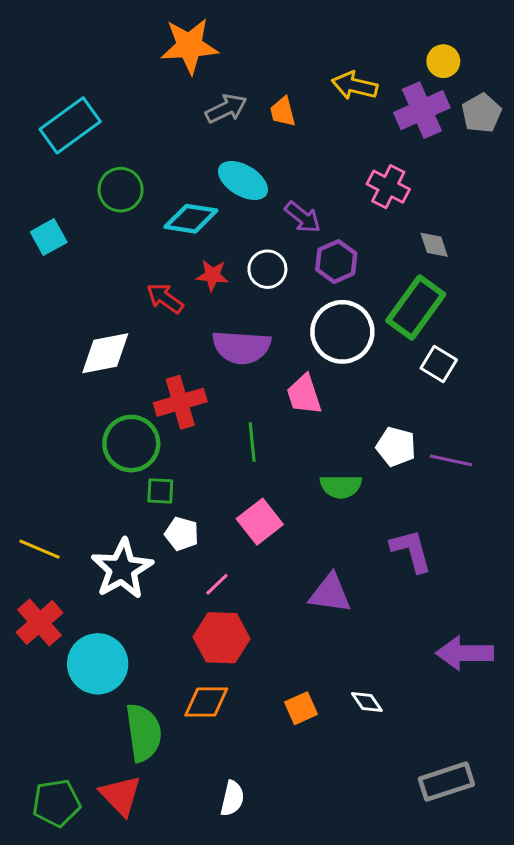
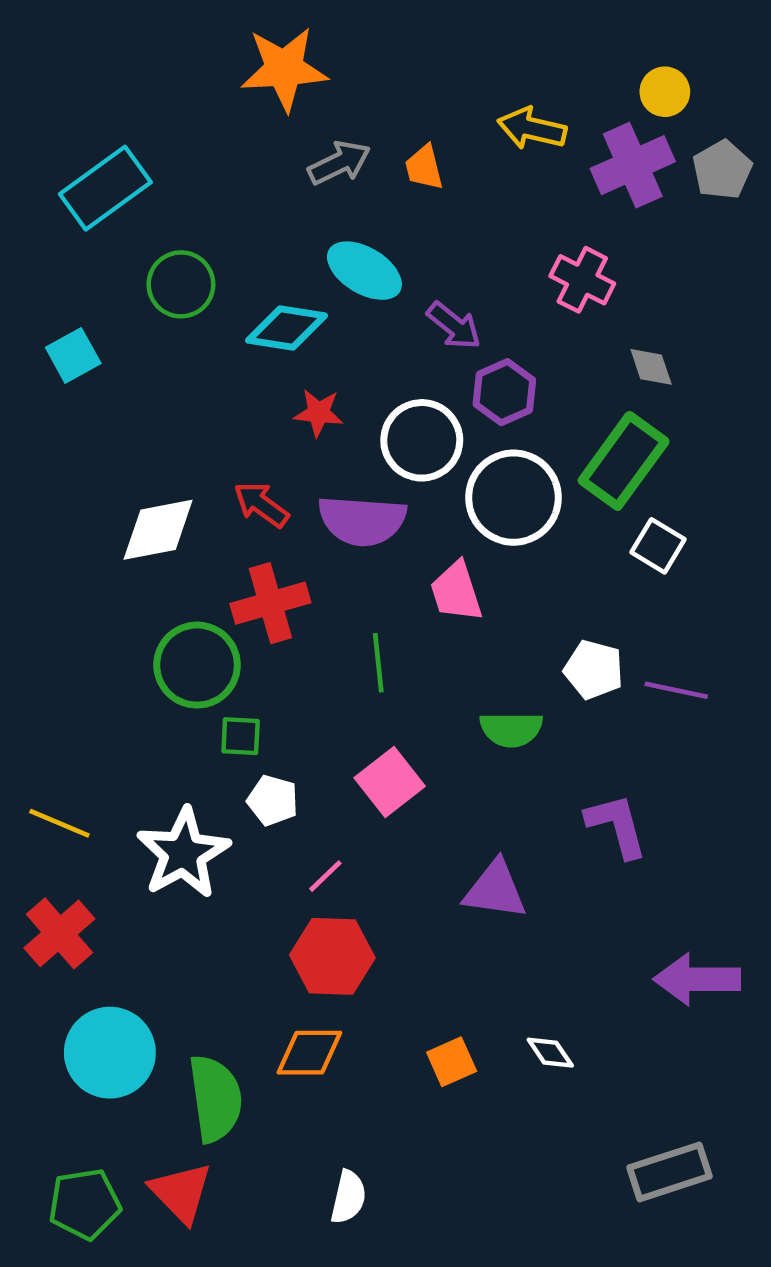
white circle: (267, 269) -> (422, 440), moved, size x1.4
red arrow: (165, 298) -> (261, 505), moved
cyan circle: (98, 664) -> (110, 1053), moved

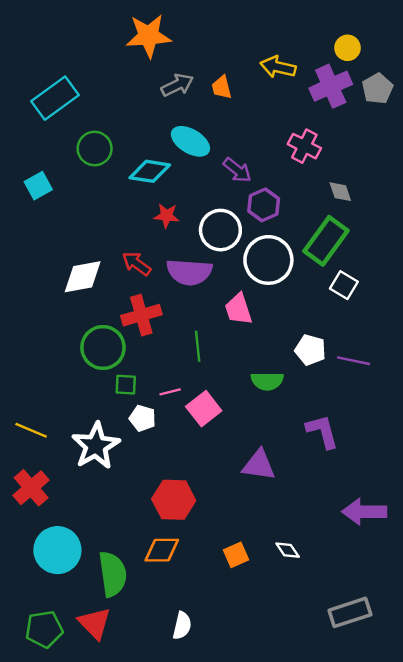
pink line: (325, 876) -> (170, 392), moved, turned 30

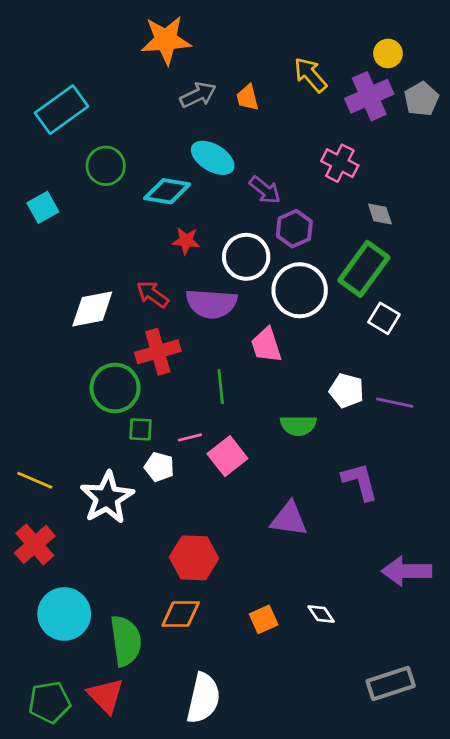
yellow arrow: (278, 67) -> (310, 75), turned 36
white semicircle: (182, 626) -> (203, 698), size x1.6

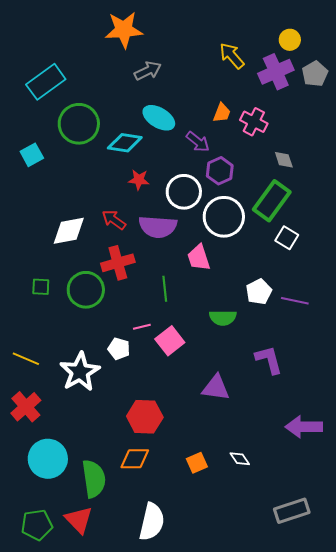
orange trapezoid: (247, 98) -> (222, 113), moved, turned -145
green circle: (106, 166) -> (79, 124), size x1.4
white pentagon: (346, 391) -> (259, 292), turned 30
green square: (140, 429) -> (41, 287), moved

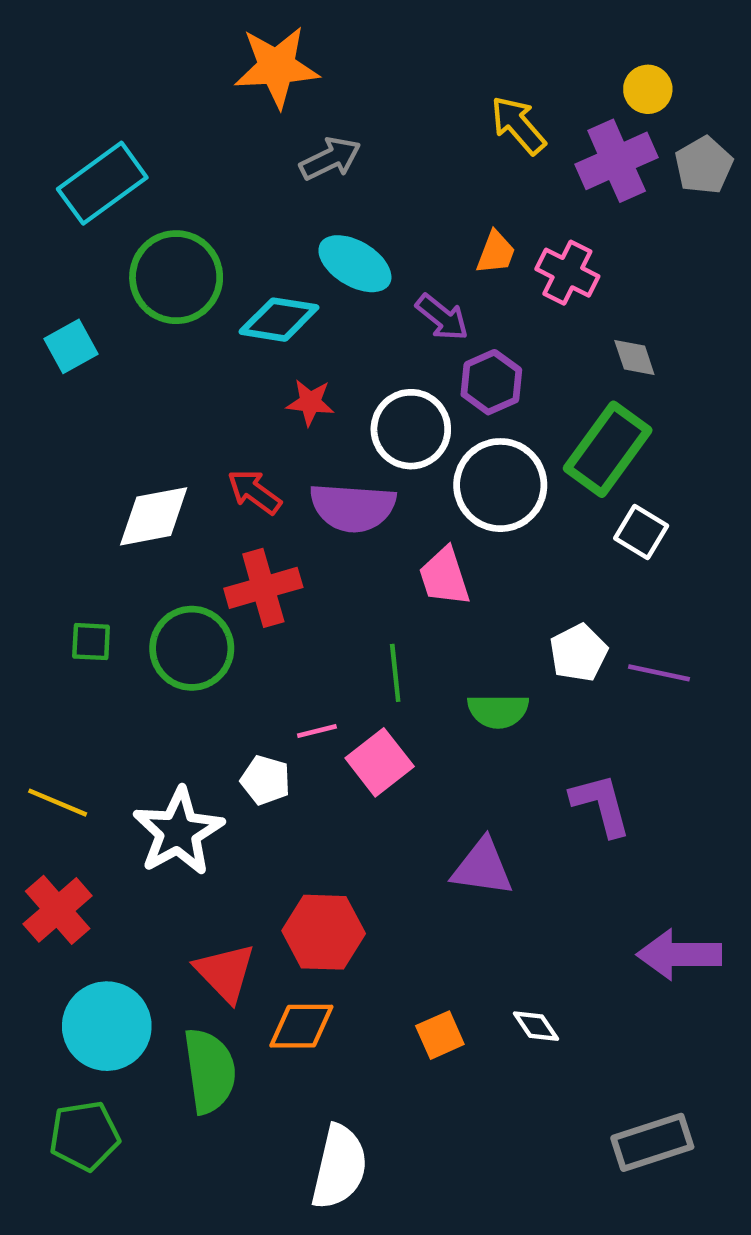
green line: (165, 289) -> (395, 673), moved
red triangle: (79, 520) -> (225, 972), moved
green pentagon: (37, 525) -> (84, 1136), moved

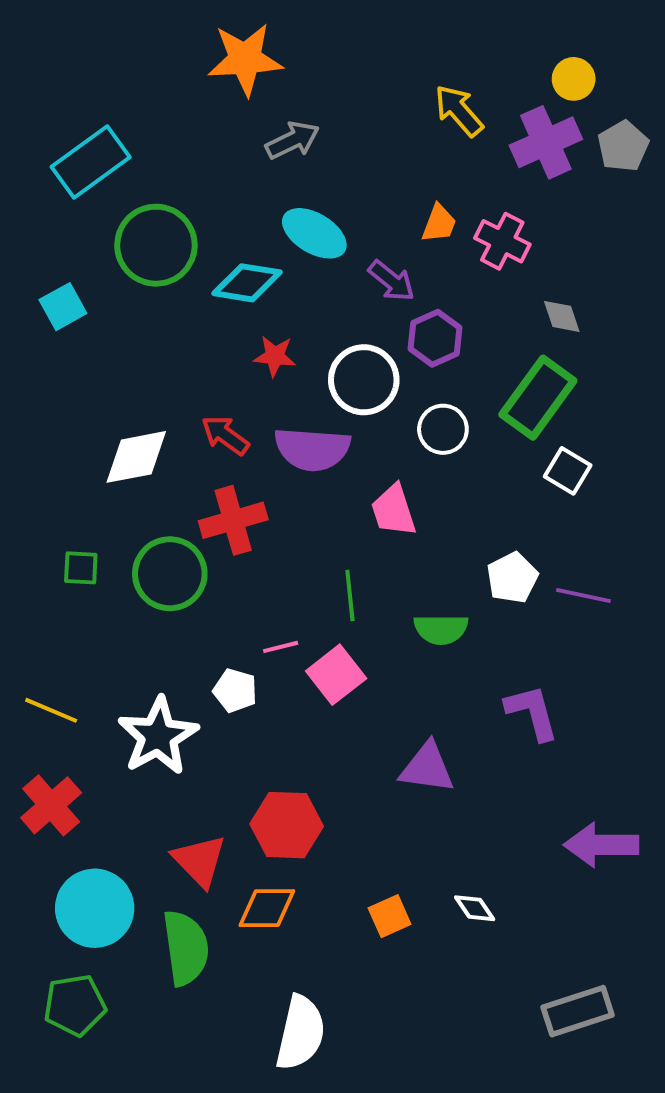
white circle: (500, 485) -> (443, 429), size x0.6

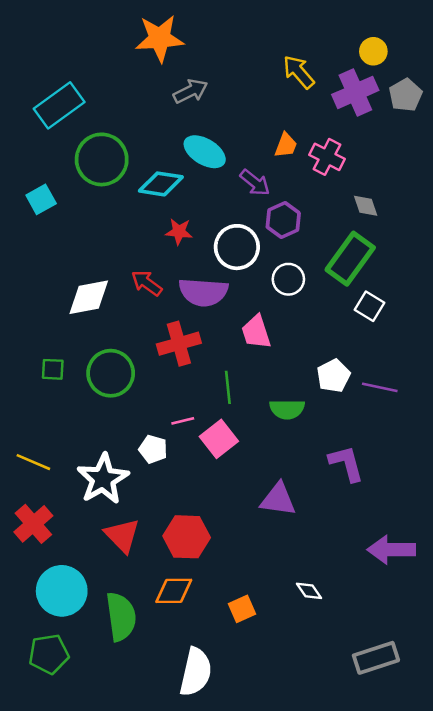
red cross: (233, 520) -> (179, 344), moved
red triangle: (200, 861) -> (122, 535), moved
orange square: (390, 916) -> (242, 609), moved

